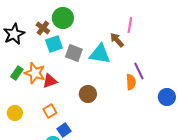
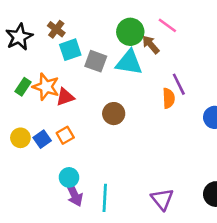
green circle: (63, 18) -> (130, 32), moved
pink line: (130, 25) -> (167, 25), turned -63
blue square: (64, 130) -> (42, 139), moved

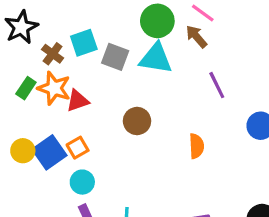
brown cross: (56, 29) -> (53, 54), moved
brown arrow: (151, 45) -> (196, 37), moved
orange semicircle: (169, 98) -> (196, 146), moved
blue square: (42, 139) -> (49, 152), size x1.5
cyan circle: (69, 177) -> (82, 182), moved

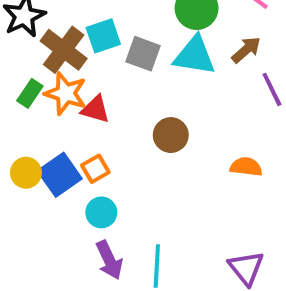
brown arrow: (196, 37) -> (246, 50), moved, turned 90
brown cross: (53, 54) -> (64, 50), size x1.6
red triangle: (78, 101) -> (95, 109), turned 35
orange semicircle: (196, 146) -> (246, 167), turned -80

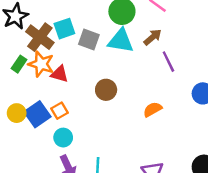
orange semicircle: (246, 167) -> (153, 109), turned -36

